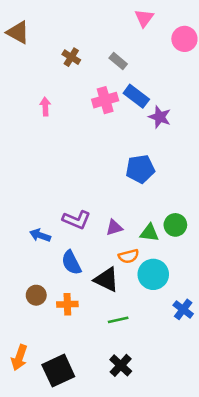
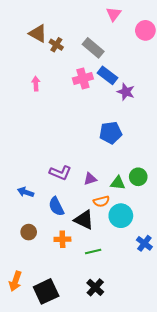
brown triangle: (18, 32) -> (38, 33), moved
gray rectangle: (118, 61) -> (93, 48), size x1.5
blue arrow: (40, 235) -> (26, 192), moved
orange cross: (67, 304) -> (62, 239), moved

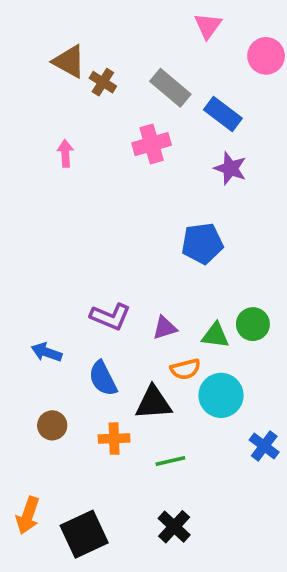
blue rectangle: (107, 75) -> (223, 114), moved
black triangle: (84, 220) -> (153, 403), turned -30

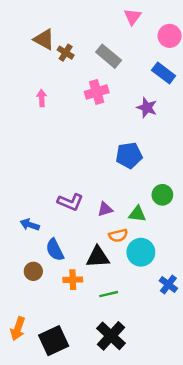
blue rectangle: (223, 114) -> (164, 73), moved
green circle: (253, 324) -> (162, 195), moved
blue semicircle: (103, 378) -> (55, 250), moved
black cross: (174, 527) -> (111, 336), size x1.4

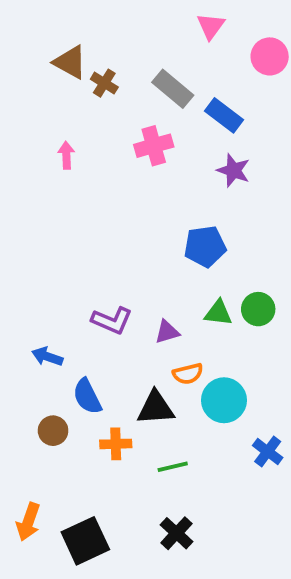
blue rectangle: (164, 73) -> (224, 115), moved
green triangle: (137, 214) -> (218, 313), moved
black cross: (111, 336) -> (176, 533), size x0.7

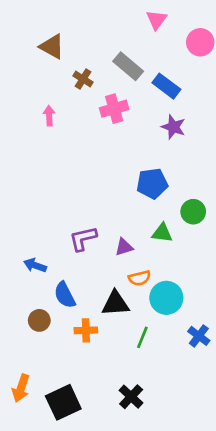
brown cross: (104, 83) -> (83, 79), moved
green circle: (258, 309) -> (193, 212), moved
purple L-shape: (112, 320) -> (83, 239), turned 144
green line: (173, 467) -> (142, 337), moved, turned -55

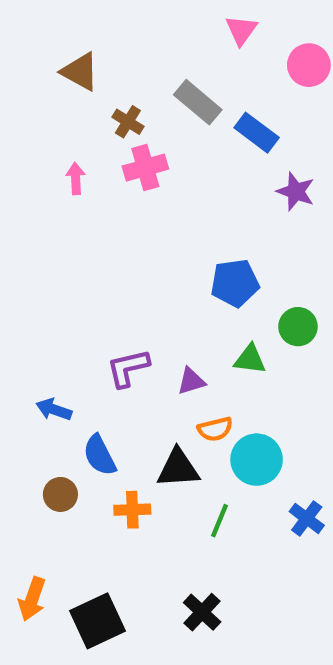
pink cross: (114, 109) -> (145, 168), moved
purple star: (173, 127) -> (296, 192), moved

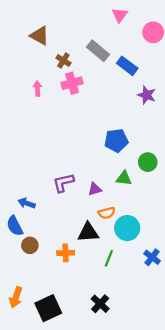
blue semicircle: (100, 455) -> (15, 226), moved

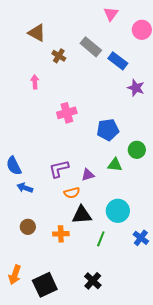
pink cross: (72, 83) -> (67, 113), moved
orange semicircle: (107, 213) -> (72, 193), moved
blue semicircle: (15, 226) -> (14, 166), moved

